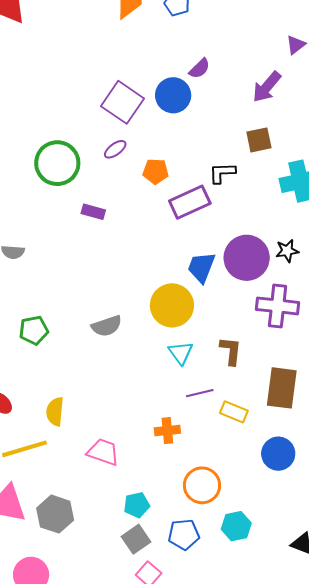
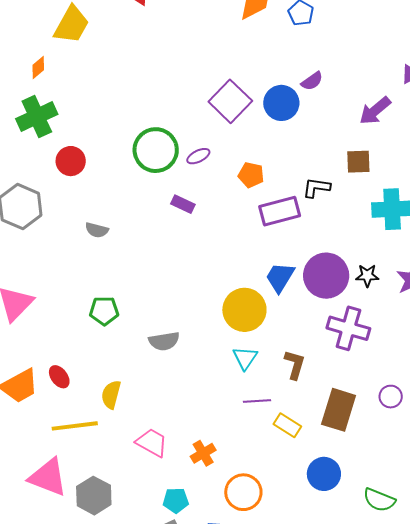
purple ellipse: (115, 149) -> (198, 156), moved
gray semicircle: (107, 326) -> (164, 341), moved
orange cross: (167, 431) -> (203, 453), moved, turned -35

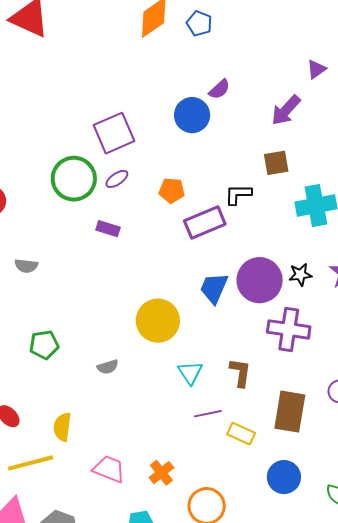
purple square: (230, 101) -> (114, 133), moved, turned 30
yellow circle: (244, 310) -> (158, 321), moved
gray semicircle: (164, 341) -> (108, 367), size x0.7

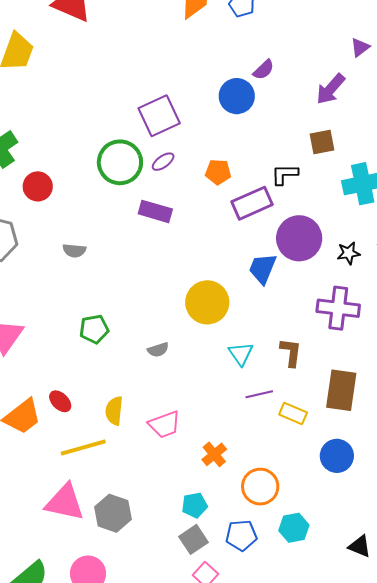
purple rectangle: (108, 229) -> (155, 211), size x1.4
purple circle: (260, 280) -> (299, 238), moved
pink trapezoid: (109, 469) -> (165, 424), moved, turned 140

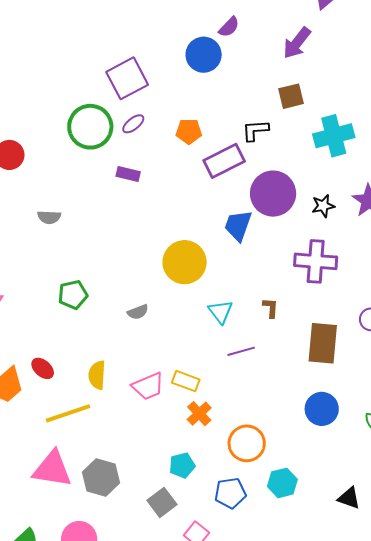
purple rectangle: (155, 211) -> (128, 174), size x0.7
brown L-shape: (291, 352) -> (271, 308), size x0.7
yellow rectangle: (293, 413) -> (186, 381), moved
gray square: (193, 539) -> (162, 502), moved

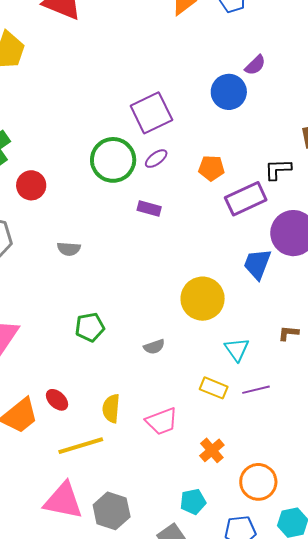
brown L-shape: (271, 308) -> (288, 333), moved, turned -90
yellow rectangle: (186, 381) -> (214, 388), moved

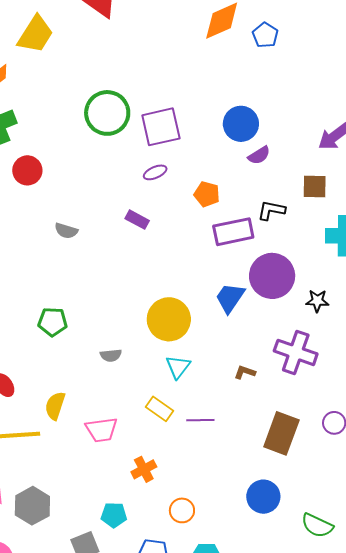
purple semicircle: (255, 65) -> (259, 155), moved
green circle: (113, 160) -> (107, 113), moved
gray semicircle: (69, 249) -> (66, 231), moved
cyan triangle: (237, 349) -> (178, 367), moved
orange circle: (258, 482) -> (182, 510), size x0.7

